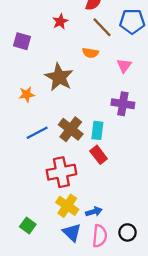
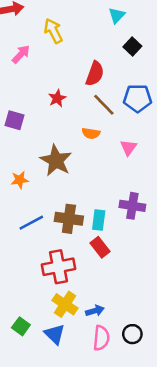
purple cross: (123, 104) -> (132, 206), moved
brown cross: (71, 129) -> (69, 219), turned -30
blue triangle: (72, 232) -> (55, 334), moved

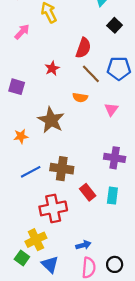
cyan rectangle: (99, 220) -> (112, 196), moved
yellow cross: (65, 304) -> (36, 240), moved, turned 30

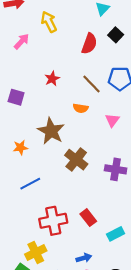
red semicircle: (83, 48) -> (89, 44), moved
brown cross: (62, 169) -> (76, 160), moved, turned 30
red rectangle: (88, 192) -> (88, 218), moved
cyan rectangle: (112, 196) -> (116, 234), moved, turned 56

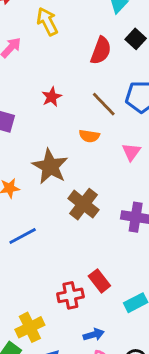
red cross: (53, 221) -> (70, 295), moved, size x0.7

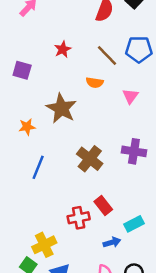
brown cross: (83, 204) -> (90, 159), moved
blue line: (23, 236) -> (38, 167), turned -40
blue arrow: (94, 335) -> (112, 242), moved

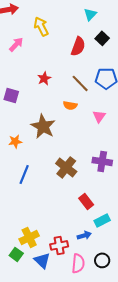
red rectangle: (103, 205) -> (86, 201), moved
red cross: (79, 218) -> (59, 245), moved

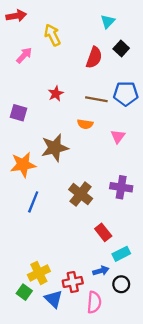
brown line: (80, 83) -> (96, 99), turned -36
brown star: (43, 126) -> (55, 148), turned 30
orange star: (15, 141) -> (23, 165), size x1.6
black circle: (102, 260) -> (121, 284), moved

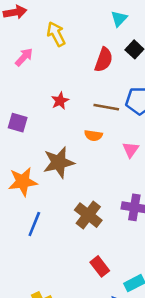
red rectangle: (103, 232) -> (100, 266), moved

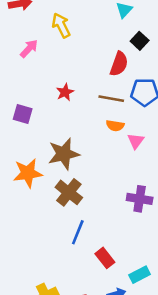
red semicircle: (104, 60) -> (119, 64), moved
orange semicircle: (93, 135) -> (115, 126), moved
brown cross: (88, 215) -> (69, 192), moved
blue line: (34, 224) -> (78, 232), moved

